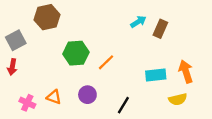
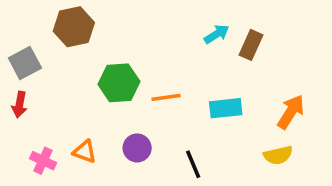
orange line: (106, 62) -> (166, 97), turned 36
orange arrow: (186, 72) -> (291, 112), turned 50
cyan rectangle: (156, 75) -> (226, 108), moved
black line: (123, 105) -> (193, 164), turned -54

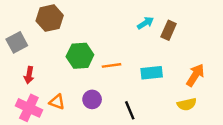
red arrow: (20, 105) -> (29, 75), moved
pink cross: (43, 161) -> (29, 108), size x1.5

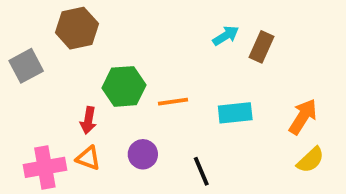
red arrow: (29, 75) -> (88, 120), moved
yellow semicircle: (187, 104) -> (310, 160), moved, turned -30
pink cross: (29, 108) -> (45, 167), turned -35

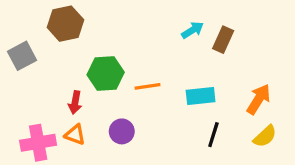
black line: (201, 171) -> (213, 135), moved, turned 40

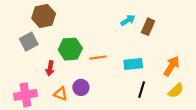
gray square: (22, 56) -> (29, 42), moved
orange triangle: (75, 135) -> (61, 94), moved

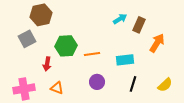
orange arrow: (172, 66) -> (157, 43), moved
purple circle: (81, 87) -> (97, 82), moved

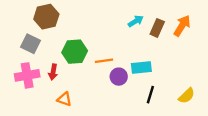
gray square: (27, 39) -> (30, 44), turned -36
orange arrow: (157, 43) -> (182, 26), moved
purple circle: (97, 82) -> (119, 77), moved
pink cross: (24, 89) -> (27, 75), moved

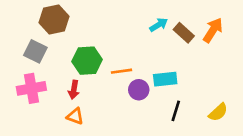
brown rectangle: (157, 28) -> (184, 33), turned -72
red arrow: (53, 72) -> (74, 90), moved

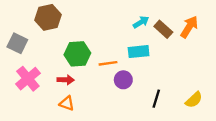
gray square: (35, 51) -> (17, 43), moved
cyan rectangle: (165, 79) -> (139, 52), moved
pink cross: (31, 88) -> (28, 79), turned -30
red arrow: (74, 90) -> (66, 80), turned -98

